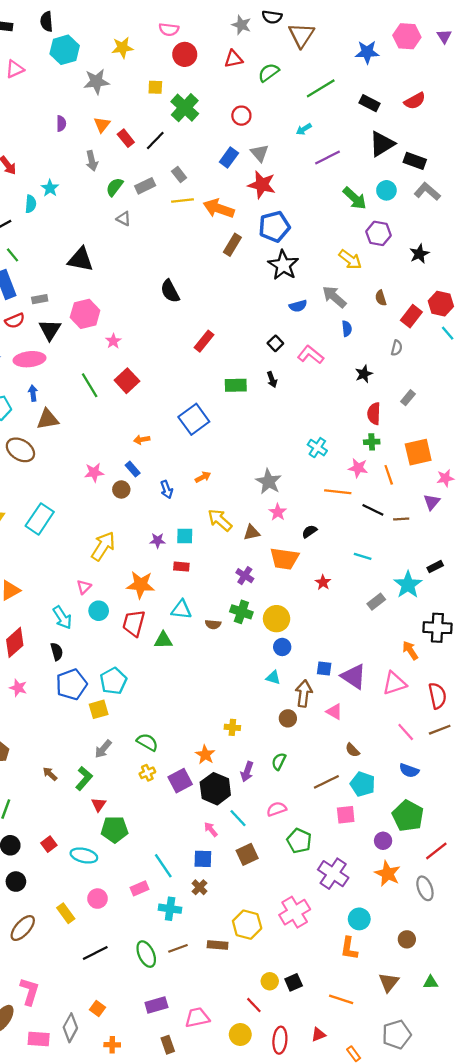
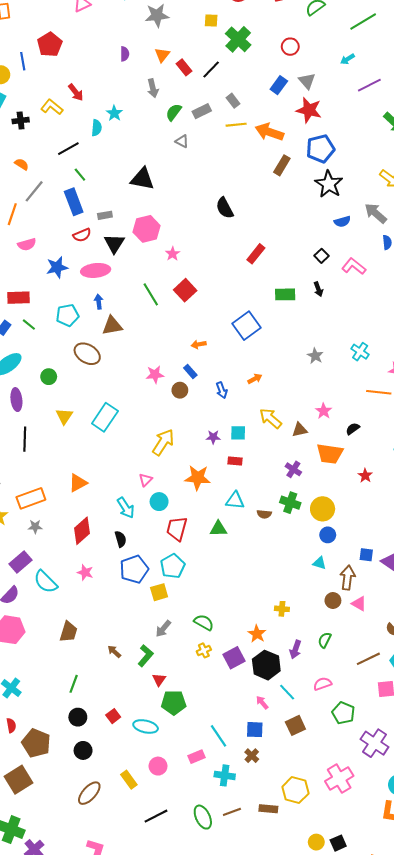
gray star: (269, 482) -> (315, 356), moved, size x0.7
red trapezoid: (134, 623) -> (177, 529), moved
pink triangle: (334, 712) -> (359, 604), moved

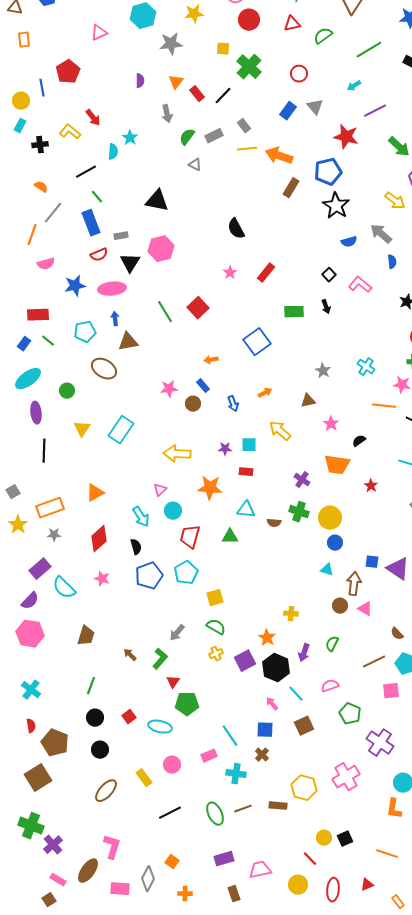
red star: (309, 110) -> (346, 137), moved
pink star: (173, 254) -> (230, 273), moved
brown triangle: (300, 430) -> (308, 401), moved
yellow arrow: (163, 442) -> (177, 454), turned -120
yellow square: (159, 592) -> (215, 598), moved

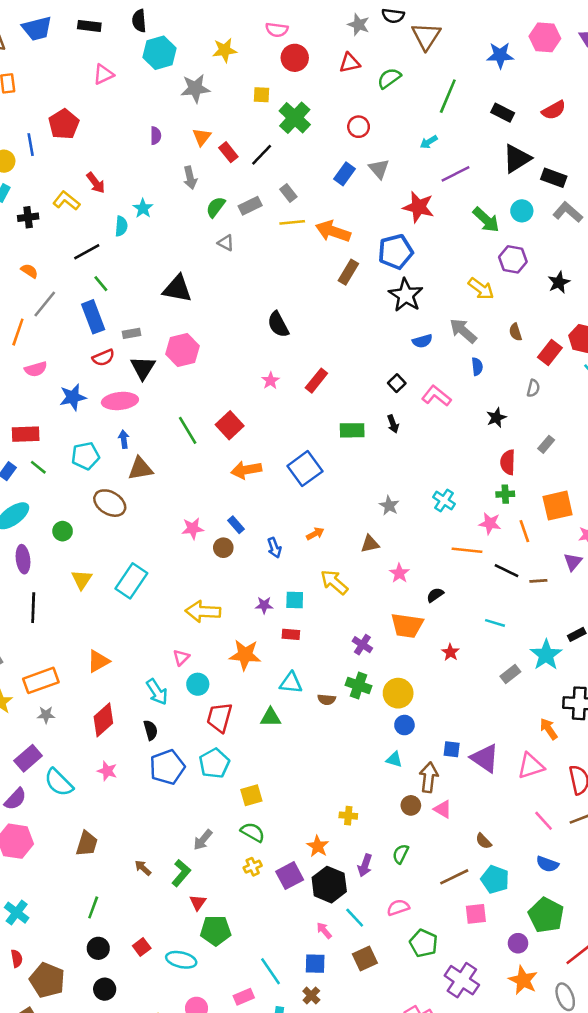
green line: (369, 50) -> (448, 96), turned -36
orange arrow: (211, 360) -> (246, 470), moved, size x1.6

